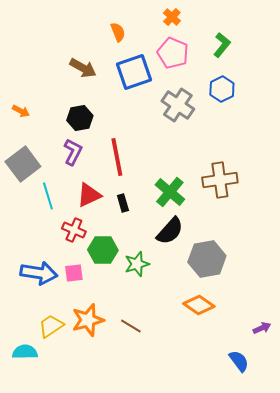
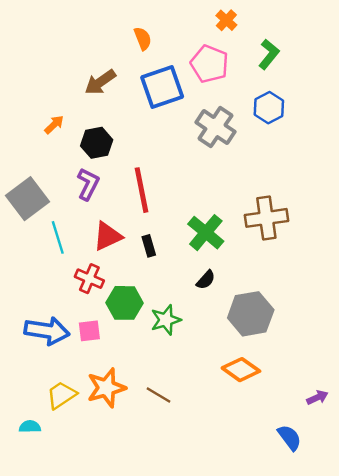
orange cross: (172, 17) -> (226, 20), moved
brown arrow: (83, 68) -> (100, 82), turned 116
orange arrow: (21, 111) -> (54, 125), moved, turned -72
black semicircle: (170, 231) -> (206, 280), size x0.6
cyan semicircle: (25, 352) -> (30, 427), size x0.7

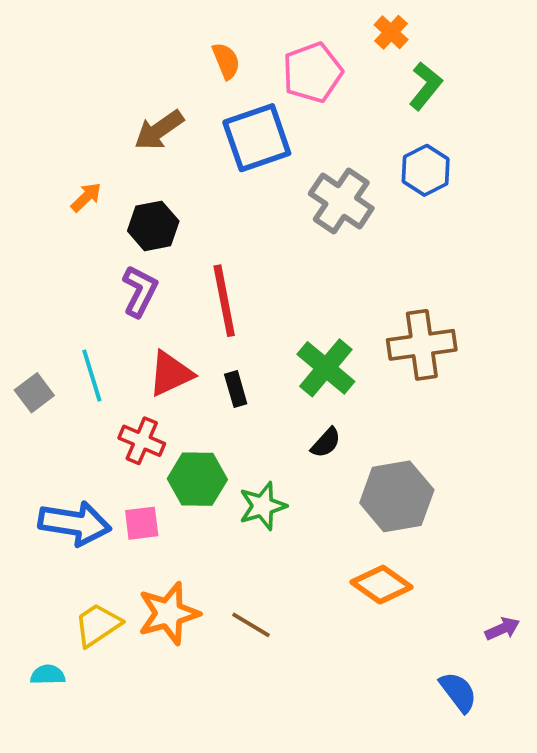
orange cross: (226, 20) -> (391, 32), moved
pink pentagon: (209, 64) -> (312, 72), moved, turned 30
gray square: (27, 199) -> (34, 393), moved, size x0.6

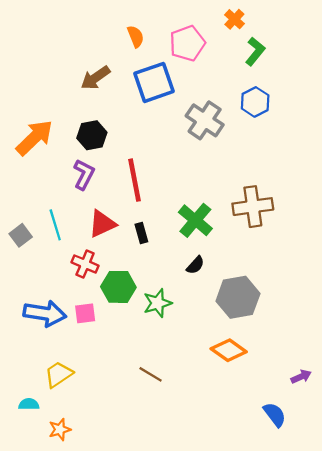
orange arrow: (86, 197) -> (34, 138), moved, size x2.0
orange star: (169, 613) -> (60, 430), moved, size x0.6

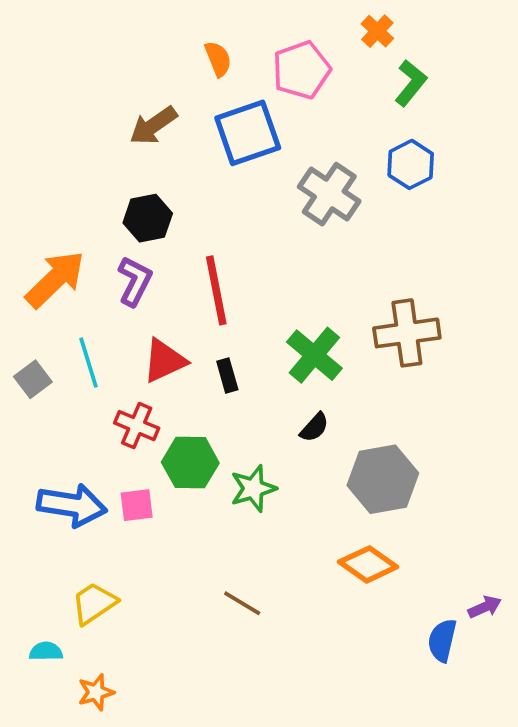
orange arrow: (34, 138) -> (55, 279), moved
blue semicircle: (275, 415) -> (442, 640), moved, turned -130

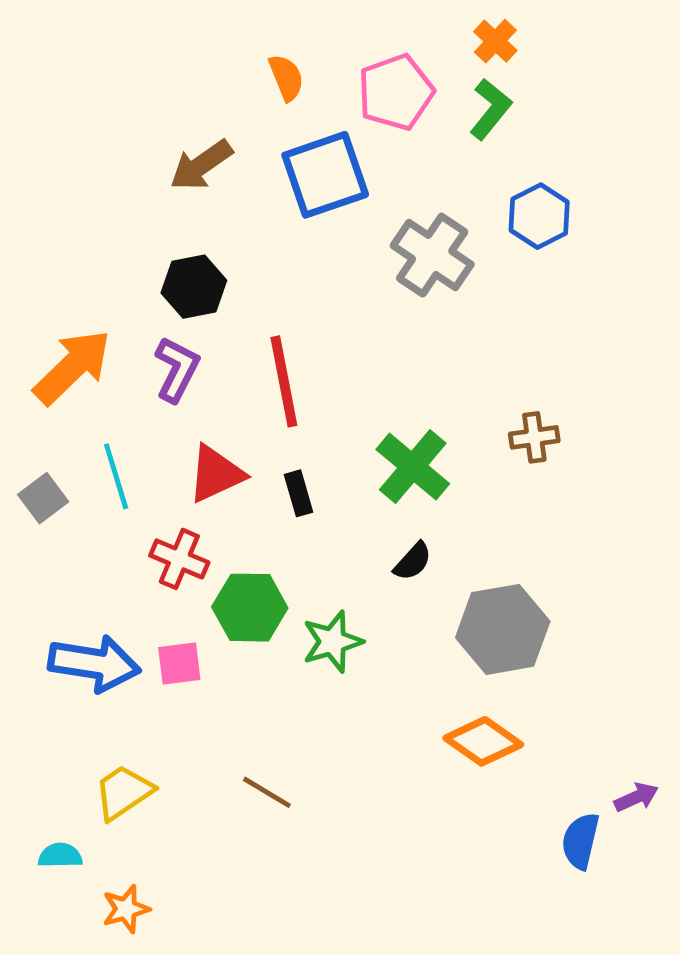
green L-shape: (411, 83) -> (491, 109), moved
brown cross: (407, 333) -> (534, 437), size x0.6
brown line: (242, 603) -> (267, 792), moved

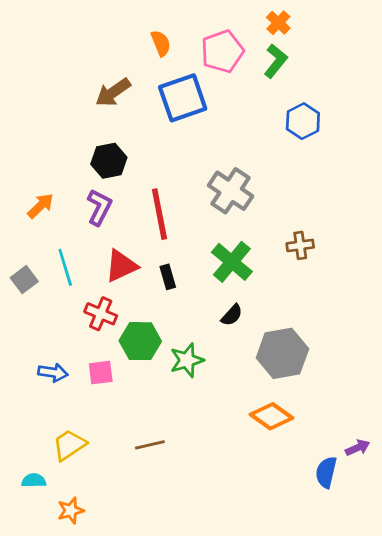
gray cross: (432, 255) -> (231, 191), moved
orange arrow: (72, 367) -> (41, 206), size x0.6
blue arrow: (94, 663) -> (53, 373), size x0.6
brown line: (267, 792) -> (150, 445), turned -44

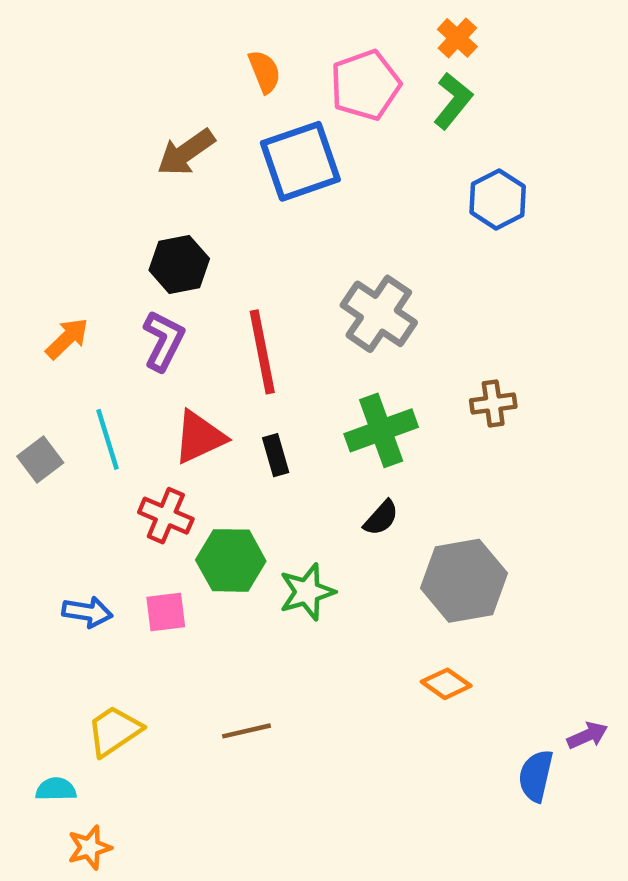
green cross: (232, 262) -> (381, 430), turned 30
orange diamond: (271, 416) -> (446, 684), size x0.7
orange star: (71, 511) -> (90, 848), moved

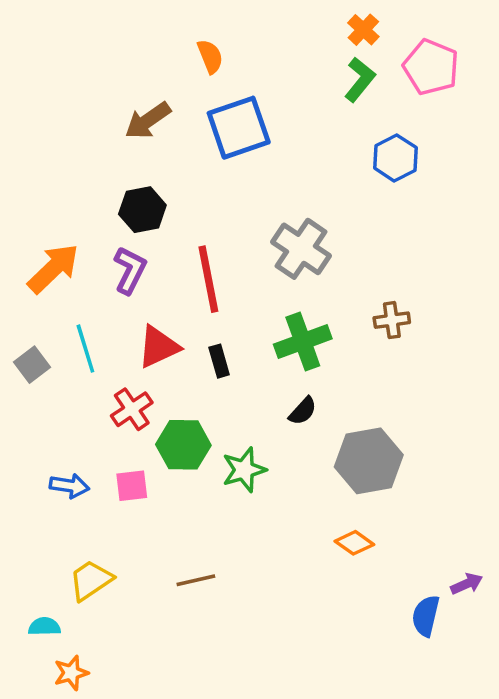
pink pentagon: (365, 85) -> (431, 67), moved, turned -30
orange arrow: (67, 338) -> (53, 268), size x1.5
red cross: (166, 516) -> (132, 409), turned 33

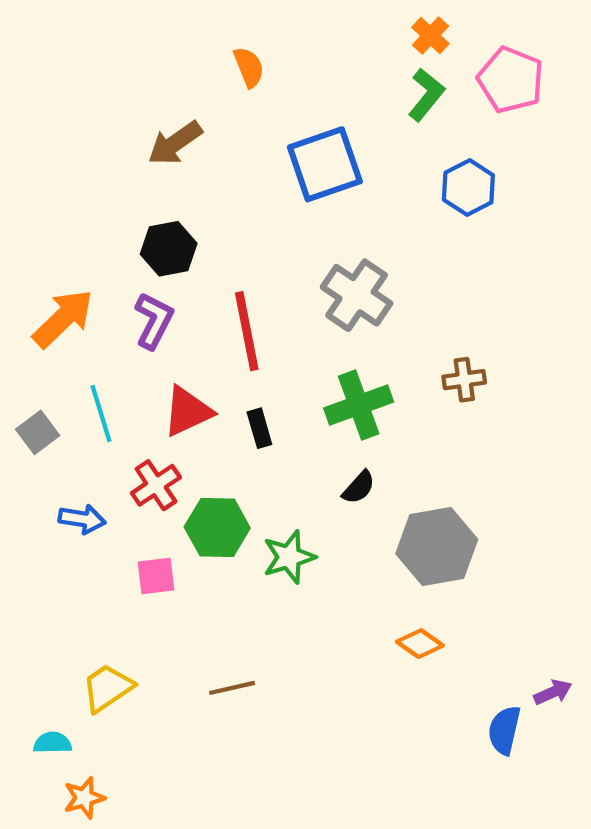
blue square: (239, 128) -> (325, 164), moved
blue arrow: (69, 486) -> (82, 519), moved

